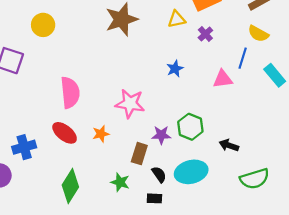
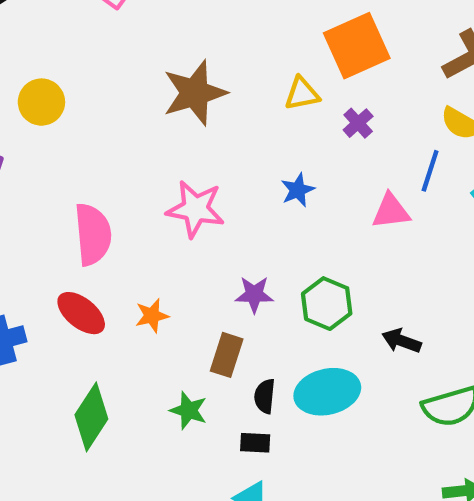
pink star: (130, 104) -> (195, 209), moved
purple star: (161, 135) -> (254, 294), moved
black semicircle: (159, 174) -> (265, 396), turned -140

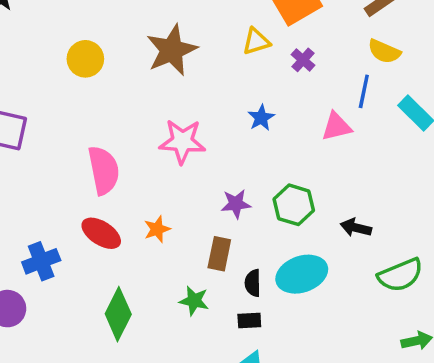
yellow circle: (41, 102) -> (85, 59), moved

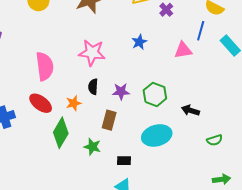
green semicircle: (400, 275) -> (215, 140), size x0.6
black semicircle: (253, 283) -> (93, 87), moved
green diamond: (118, 314) -> (61, 133), moved

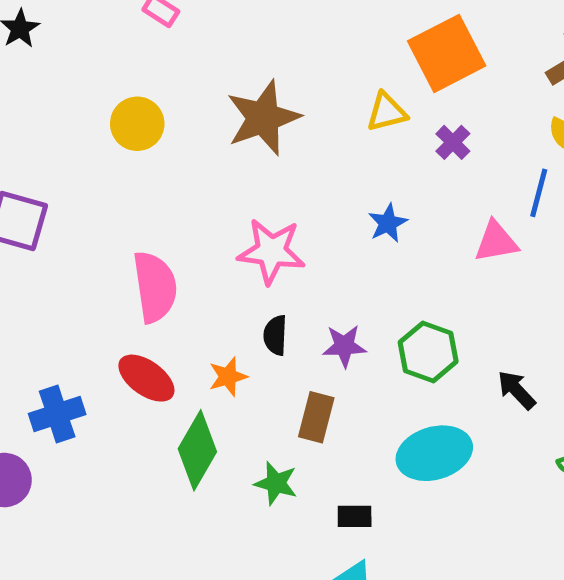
black arrow: (190, 110) -> (517, 390), turned 30

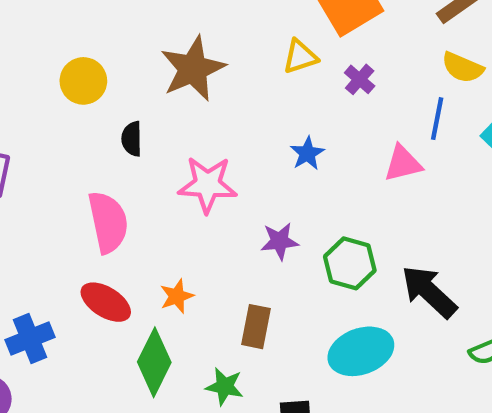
black semicircle: (275, 335) -> (132, 139), moved
purple star: (344, 346) -> (280, 241), moved
black arrow: (517, 390) -> (429, 292), size x1.6

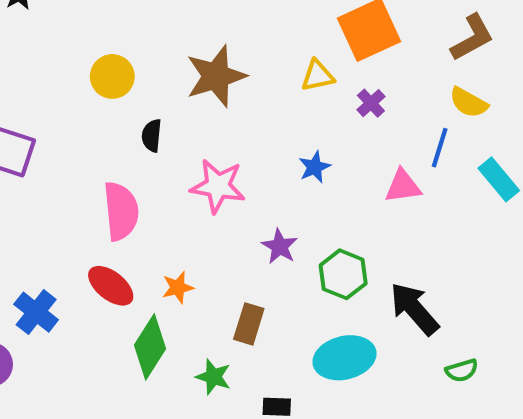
purple star: (280, 241) -> (280, 246), turned 30
blue cross: (30, 338) -> (36, 312), turned -36

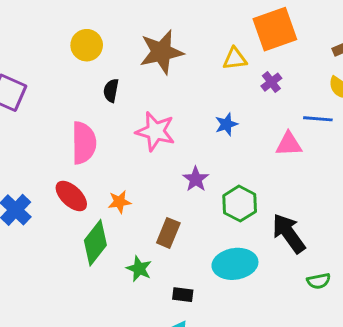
blue line: (440, 148) -> (318, 119), turned 72

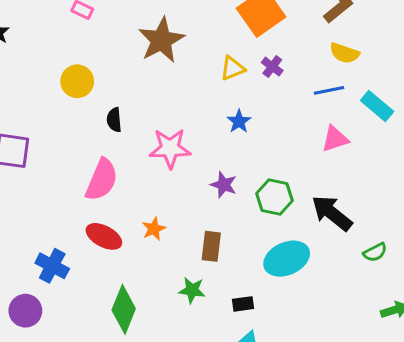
brown star: (161, 52) -> (161, 40), moved
yellow triangle: (235, 59) -> (232, 68), moved
pink semicircle: (84, 143) -> (102, 180), turned 39
pink triangle: (289, 144) -> (335, 139), moved
green diamond: (95, 243) -> (124, 309), moved

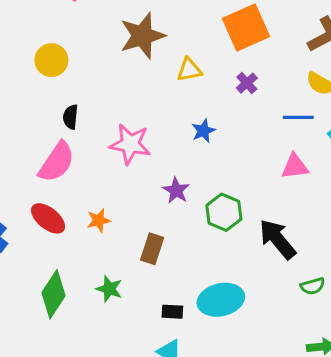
yellow triangle: (232, 68) -> (189, 70), moved
black semicircle: (114, 120) -> (71, 117), moved
cyan ellipse: (287, 259) -> (221, 300), moved
green star: (192, 290) -> (109, 289), moved

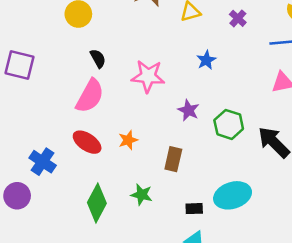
black semicircle: (71, 117) -> (98, 58), turned 150

